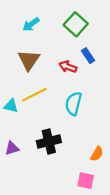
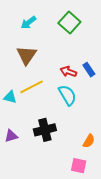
blue rectangle: (88, 56) -> (89, 70), moved
red arrow: (68, 67) -> (68, 72), moved
cyan semicircle: (73, 104) -> (67, 95), turned 135

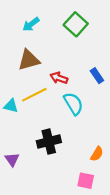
brown triangle: (26, 55) -> (29, 60), turned 40
red arrow: (68, 72) -> (59, 78), moved
purple triangle: (11, 136) -> (12, 159), moved, turned -48

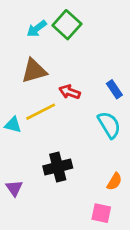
green square: (76, 24) -> (67, 25), moved
cyan semicircle: (73, 104) -> (109, 125), moved

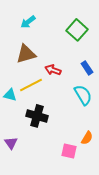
green square: (67, 25) -> (77, 30), moved
black cross: (58, 167) -> (37, 116), moved, turned 30
pink square: (101, 213) -> (69, 151), moved

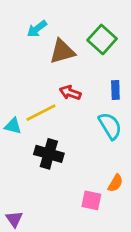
brown triangle: (26, 54) -> (62, 51), moved
blue rectangle: (87, 68) -> (115, 90), turned 32
purple triangle: (11, 143) -> (14, 219), moved

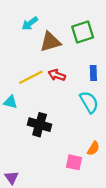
green square: (102, 39) -> (83, 32), turned 30
yellow line: (41, 113) -> (31, 77), moved

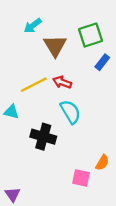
brown triangle: (50, 42) -> (55, 46), turned -45
blue rectangle: (93, 73) -> (102, 62), moved, turned 40
cyan semicircle: (89, 102) -> (70, 112), moved

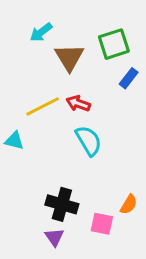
black cross: (43, 137) -> (62, 204), moved
purple triangle: (13, 194) -> (54, 237), moved

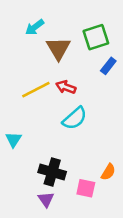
cyan triangle: (14, 141) -> (13, 140), moved, turned 49
cyan semicircle: (89, 141) -> (75, 118), turned 80

